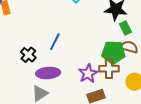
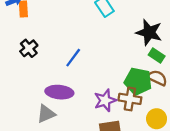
green rectangle: (125, 28) -> (157, 56), turned -40
black cross: (28, 55) -> (29, 48), moved

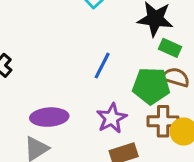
blue line: (73, 58) -> (102, 66), moved
brown cross: (130, 99) -> (163, 121), moved

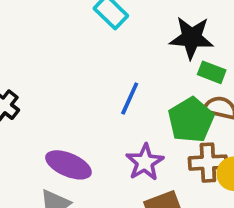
green pentagon: (151, 86) -> (191, 120), turned -30
purple ellipse: (49, 117) -> (68, 165), turned 30

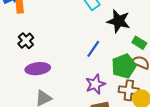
black star: (191, 38) -> (119, 21), moved
purple ellipse: (68, 165) -> (38, 69), moved, turned -40

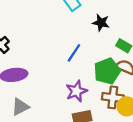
black star: (119, 21) -> (101, 23), size x0.7

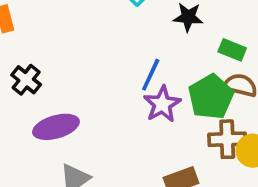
purple star: (76, 91) -> (162, 104), moved

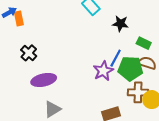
blue line: (151, 75) -> (116, 58), moved
green pentagon: (211, 97) -> (130, 68), turned 30

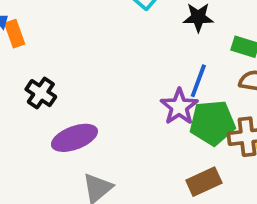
green pentagon: (130, 68) -> (212, 123), moved

